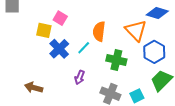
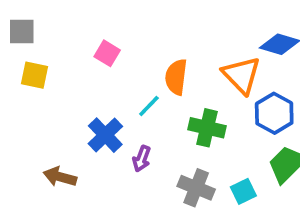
yellow square: (44, 30) -> (34, 75), moved
blue cross: (59, 49) -> (105, 135), moved

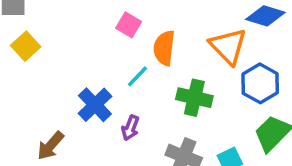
pink square: (107, 53) -> (129, 25), moved
yellow square: (34, 75) -> (26, 46), turned 36
brown arrow: (60, 177) -> (50, 146), turned -64

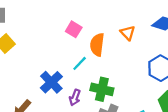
orange triangle: (228, 46) -> (128, 33), moved, size x0.6
green cross: (194, 98) -> (102, 89), moved

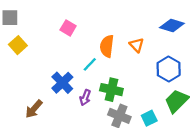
pink square: (74, 29) -> (68, 28), moved
orange triangle: (128, 33) -> (137, 45), moved

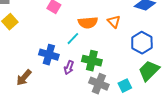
orange semicircle: (107, 46) -> (88, 23), turned -102
blue cross: (62, 83) -> (49, 55), turned -30

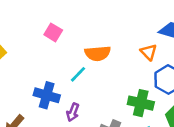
orange triangle: (114, 22) -> (149, 52), moved
green cross: (92, 61) -> (141, 103), moved

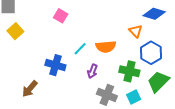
orange semicircle: (98, 53) -> (106, 47), moved
purple arrow: (73, 112) -> (92, 71), moved

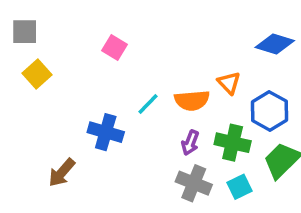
orange triangle: (136, 31) -> (229, 83), moved
purple arrow: (92, 71) -> (190, 143), moved

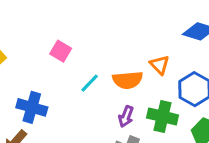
pink square: (114, 48) -> (61, 51), moved
blue cross: (106, 132) -> (32, 107), moved

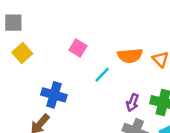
orange semicircle: (128, 80) -> (130, 56), moved

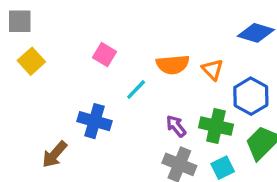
blue cross: (54, 95) -> (95, 121), moved
purple arrow: (133, 102) -> (176, 126), turned 120

